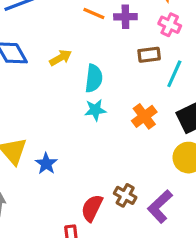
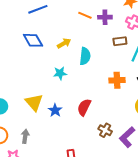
cyan star: (95, 110) -> (60, 73), moved
orange cross: (144, 116) -> (117, 80), turned 35
red semicircle: (92, 208) -> (84, 107), moved

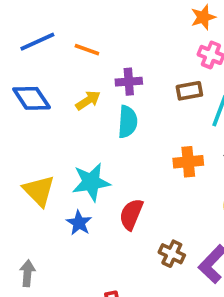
orange line: (85, 15) -> (87, 50), moved
purple cross: (105, 17) -> (129, 82), moved
cyan star: (60, 73) -> (91, 182), moved, size x1.5
yellow triangle: (34, 102) -> (39, 191), moved

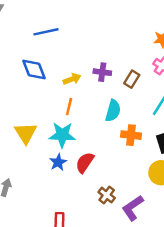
orange line: (87, 50) -> (69, 107), moved, turned 72
brown rectangle: (189, 91) -> (132, 79), moved, turned -60
cyan semicircle: (128, 122) -> (113, 111), moved
blue star: (79, 223) -> (58, 162), moved

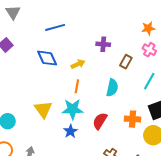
purple cross: (102, 72) -> (103, 44), moved
orange cross: (131, 135) -> (132, 119), moved
red semicircle: (85, 162) -> (100, 121), moved

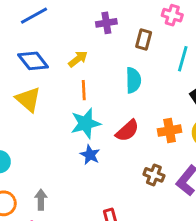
yellow triangle: (43, 109) -> (28, 99), moved
orange cross: (132, 119) -> (170, 131), moved
red semicircle: (100, 121) -> (127, 131), turned -150

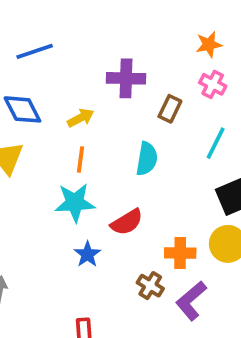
purple cross: (106, 23) -> (126, 78), size x1.4
orange cross: (170, 131) -> (180, 253), moved
blue star: (90, 155) -> (87, 254), moved

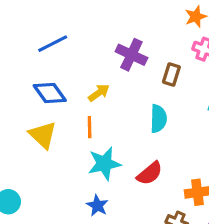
purple cross: (126, 78) -> (131, 55), turned 32
orange line: (81, 159) -> (90, 127), moved
blue star: (87, 254) -> (97, 206), moved

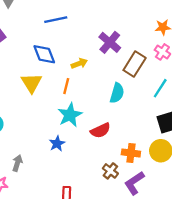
brown rectangle: (171, 75) -> (135, 64), size x1.5
cyan star: (104, 164) -> (70, 115), turned -30

